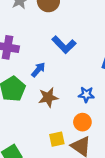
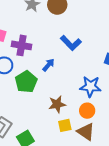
blue star: (86, 95) -> (90, 87), size x1.5
brown star: (48, 97) -> (57, 104), moved

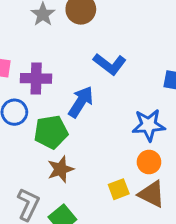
blue arrow: (48, 65) -> (81, 102), size x1.5
green pentagon: (26, 82) -> (51, 132), turned 30
brown star: (57, 104) -> (61, 169), moved

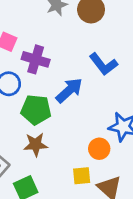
orange circle: (149, 162) -> (99, 149), moved

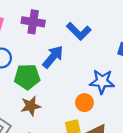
purple cross: (36, 59) -> (33, 22), moved

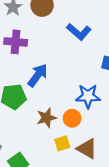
blue L-shape: (79, 31) -> (79, 32), moved
brown star: (31, 106) -> (46, 118), moved

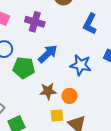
blue L-shape: (79, 32) -> (90, 24), turned 65
blue star: (88, 96) -> (81, 65), moved

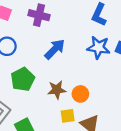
blue star: (81, 65) -> (99, 47), moved
green pentagon: (24, 68) -> (23, 79), moved, turned -30

